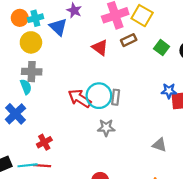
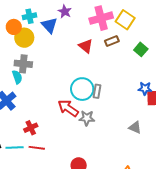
orange circle: (20, 18) -> (14, 27), moved
red arrow: (80, 98) -> (68, 108), moved
gray triangle: (159, 145) -> (135, 127), moved
red line: (42, 166) -> (37, 148), moved

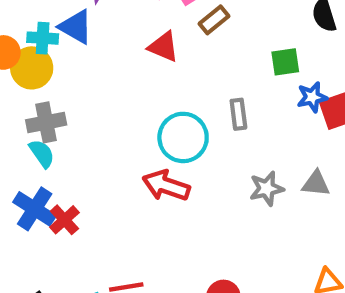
cyan cross: (30, 16) -> (43, 38), moved, turned 32
green square: (141, 49) -> (285, 62), moved, turned -32
gray rectangle: (97, 91) -> (238, 114), moved
gray star: (87, 118) -> (267, 189), moved
red cross: (31, 128) -> (64, 220), moved

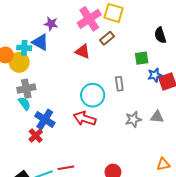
blue cross: (35, 209) -> (45, 119), moved

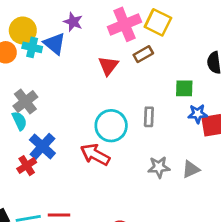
red triangle: (83, 51) -> (108, 66), turned 35
yellow circle: (19, 62) -> (23, 30), moved
gray cross: (26, 89) -> (25, 101), turned -36
gray triangle: (157, 117) -> (191, 169), turned -40

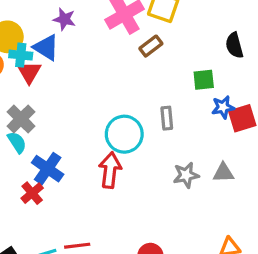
red triangle: (108, 66) -> (29, 72), moved
red arrow: (95, 155) -> (110, 170), turned 76
gray triangle: (191, 169) -> (223, 173), turned 30

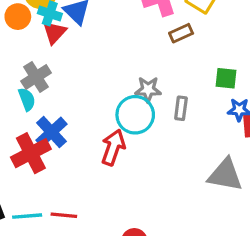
gray triangle: (223, 173) -> (225, 175), size x1.6
gray star: (186, 175) -> (148, 90), moved
red cross: (32, 193) -> (31, 153), size x1.6

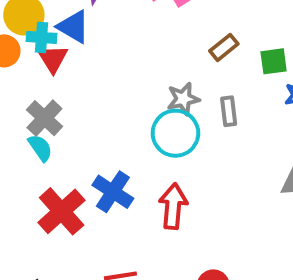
brown rectangle: (181, 33) -> (224, 47), moved
blue cross: (52, 132) -> (113, 192), moved
red arrow: (113, 147) -> (173, 206), moved

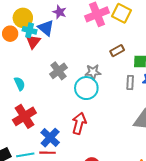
gray rectangle: (229, 111) -> (130, 82), moved
gray cross: (44, 118) -> (59, 71), moved
blue cross: (113, 192) -> (50, 138), moved

